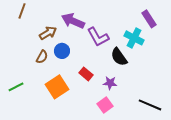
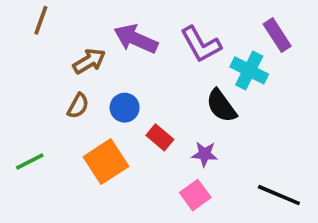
purple L-shape: (98, 37) -> (201, 44), moved
blue circle: (62, 51) -> (125, 108), moved

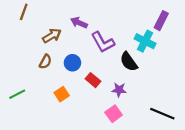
purple rectangle: (277, 35) -> (161, 21), turned 60
purple arrow: (136, 39) -> (79, 23), size x0.7
purple L-shape: (201, 44) -> (103, 42), moved
orange square: (106, 162) -> (62, 94), size x0.6

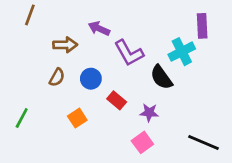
purple rectangle: (161, 21) -> (202, 26), turned -30
brown arrow: (52, 36) -> (65, 45), turned 30
cyan cross: (145, 41) -> (182, 52), turned 36
green line: (17, 94) -> (22, 118), turned -35

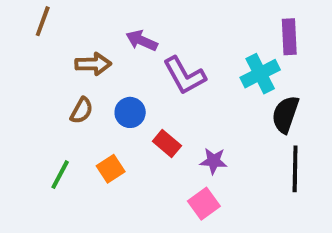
black semicircle: (161, 77) -> (285, 114), moved, turned 55
green line: (22, 118) -> (60, 175), moved
black line: (203, 142) -> (295, 169), moved, turned 68

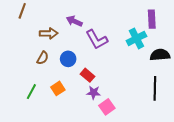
black semicircle: (285, 114) -> (160, 55), moved, turned 66
purple star: (214, 161) -> (94, 93), moved

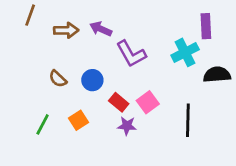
brown arrow: (49, 33) -> (66, 30), moved
brown semicircle: (43, 58) -> (58, 79), turned 104
black line: (155, 88) -> (188, 120), moved
pink square: (107, 107) -> (148, 102), moved

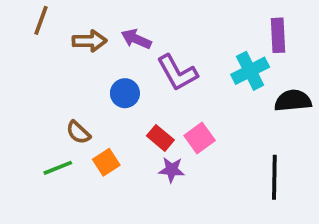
brown semicircle: (58, 79) -> (78, 132), moved
blue circle: (92, 80) -> (125, 93), moved
black line: (188, 120) -> (274, 177), moved
green line: (43, 124) -> (58, 168), turned 40

